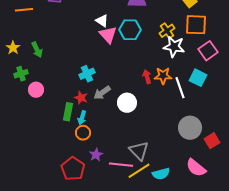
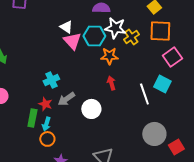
white star: (174, 47) -> (115, 28), moved
orange star: (163, 76) -> (109, 56), moved

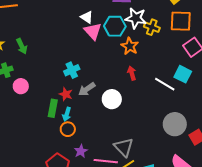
yellow cross: (131, 37) -> (152, 27), turned -35
orange star: (109, 56) -> (130, 46), turned 30
white line: (144, 94) -> (165, 84), turned -40

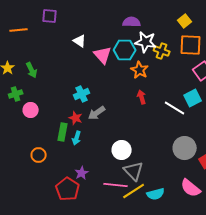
white triangle: (87, 17) -> (80, 41), moved
cyan square: (183, 74) -> (193, 98), turned 36
white circle: (112, 99) -> (122, 150), moved
orange circle: (68, 129) -> (39, 155), moved
purple star: (81, 151) -> (82, 173), moved

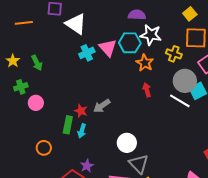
white triangle: (80, 41) -> (76, 24), moved, size x1.6
yellow cross: (162, 51) -> (174, 54), moved
cyan cross: (82, 94) -> (87, 53), moved
gray circle: (185, 148) -> (185, 81), moved

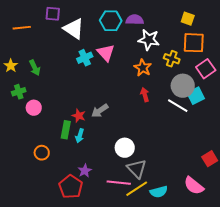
yellow square: (190, 14) -> (188, 19), turned -32
cyan hexagon: (130, 43) -> (111, 21), moved

